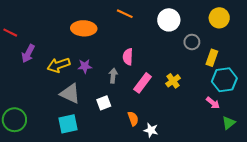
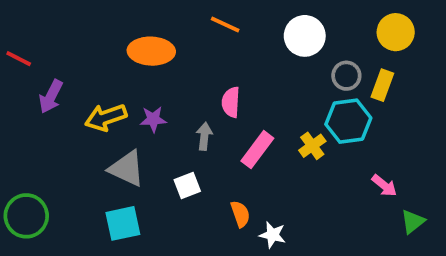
yellow rectangle: (212, 58) -> (382, 85), moved
cyan hexagon: (224, 80) -> (348, 121), moved

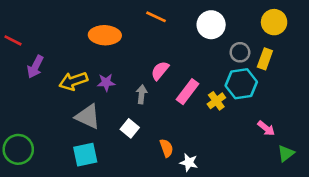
pink semicircle: (231, 102) -> (160, 71), turned 36
pink rectangle: (257, 150) -> (187, 92), moved
white square: (187, 186) -> (130, 128), turned -30

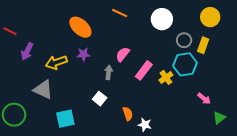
orange ellipse: (105, 35) -> (80, 27), turned 40
purple star: (106, 82) -> (83, 54), moved
gray triangle: (88, 117) -> (43, 90), moved

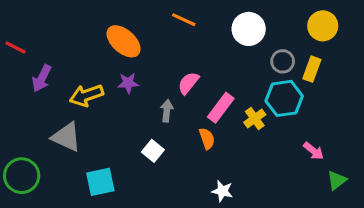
orange semicircle: (128, 114) -> (207, 139), moved

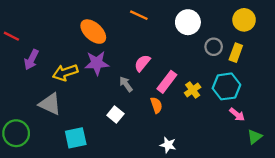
purple star: (128, 83) -> (97, 63), size x1.5
cyan hexagon: (284, 98) -> (226, 86), moved
gray arrow: (167, 111) -> (126, 84), turned -42

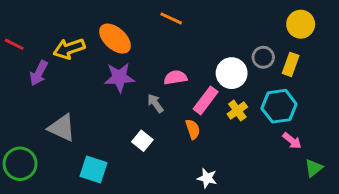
white circle: (188, 22) -> (232, 73), moved
pink semicircle: (142, 63) -> (175, 77), turned 42
yellow arrow: (65, 72) -> (69, 49), moved
cyan square: (76, 138) -> (93, 170), turned 30

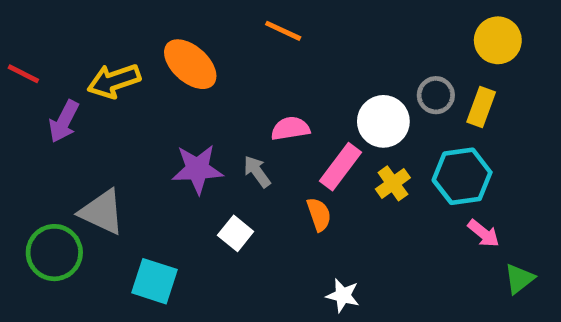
purple star: (119, 77) -> (197, 169), moved
green circle: (20, 164) -> (54, 253), moved

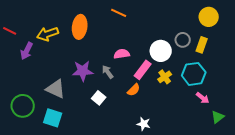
orange ellipse: (190, 64) -> (80, 27), turned 55
gray triangle: (102, 212) -> (56, 89), moved
orange semicircle: (319, 214) -> (134, 90), turned 64
cyan square: (154, 281) -> (53, 118), moved

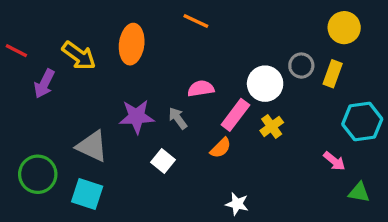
yellow arrow: (48, 34) -> (79, 56), turned -125
cyan hexagon: (194, 74) -> (362, 122), moved
green triangle: (218, 117) -> (359, 192), turned 48

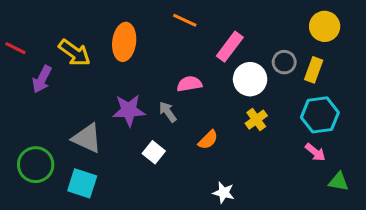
pink rectangle: (235, 115) -> (230, 47), moved
cyan hexagon: (362, 122) -> (320, 115), moved

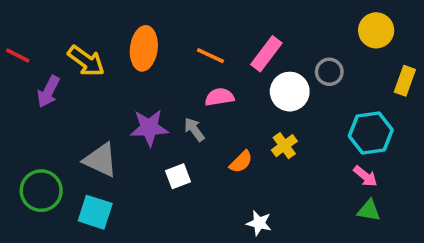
orange line: (185, 20) -> (210, 56), moved
yellow rectangle: (314, 70) -> (405, 81), moved
yellow cross: (256, 120) -> (284, 146), moved
white square: (154, 152) -> (178, 176), turned 30
green triangle: (339, 182) -> (369, 210), moved

